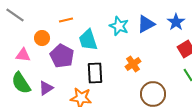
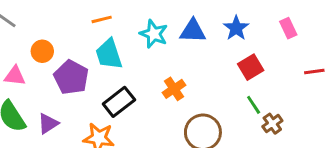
orange line: (66, 20) -> (102, 19), moved
blue triangle: (146, 24) -> (193, 31), turned 30
black rectangle: (95, 73) -> (119, 102), turned 55

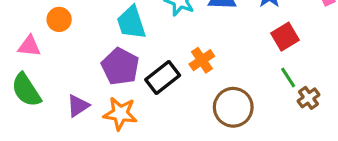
purple pentagon: (71, 77) -> (120, 66), moved
black rectangle: (119, 102) -> (163, 77), moved
purple triangle: (48, 124) -> (78, 106), moved

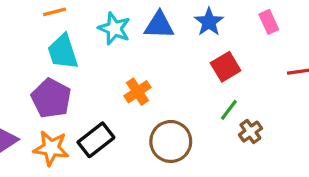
black rectangle: (163, 77) -> (96, 140), moved
green line: (288, 77) -> (229, 110), turned 70

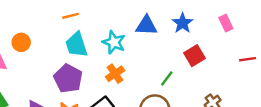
cyan star: (114, 29) -> (114, 42), moved
orange cross: (138, 92) -> (115, 74), moved
green line: (229, 110) -> (167, 78), moved

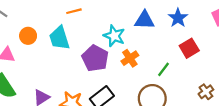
cyan trapezoid: (77, 45) -> (59, 38), moved
orange cross: (115, 74) -> (130, 58), moved
purple pentagon: (68, 78) -> (95, 58), moved

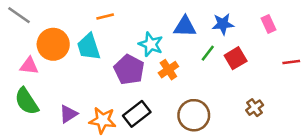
blue star: (178, 18) -> (223, 24), turned 30
orange circle: (28, 36) -> (53, 44), size x1.6
green line: (163, 69) -> (208, 53), moved

